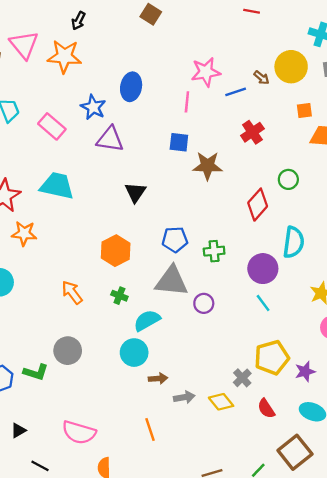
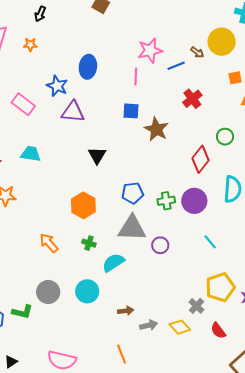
orange star: (64, 56) -> (30, 45), size x0.5
brown star: (208, 166) -> (156, 129), turned 30
cyan trapezoid: (57, 186) -> (31, 154), size x0.7
purple circle: (263, 269) -> (194, 201), moved
cyan circle: (134, 353) -> (87, 291), moved

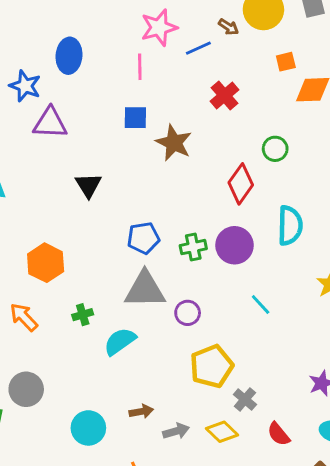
orange hexagon: (83, 205) -> (46, 263), moved
green cross: (89, 243) -> (83, 315), turned -32
yellow pentagon: (220, 287) -> (212, 366), moved
cyan circle: (87, 291) -> (88, 428), moved

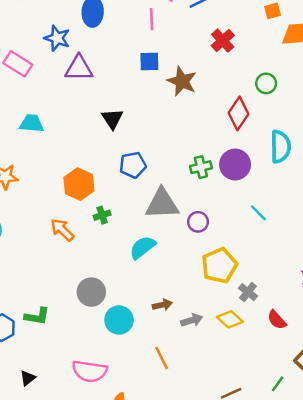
blue pentagon: (143, 238) -> (133, 165), moved
green cross: (83, 315) -> (102, 215), moved
gray circle: (26, 389) -> (91, 292), moved

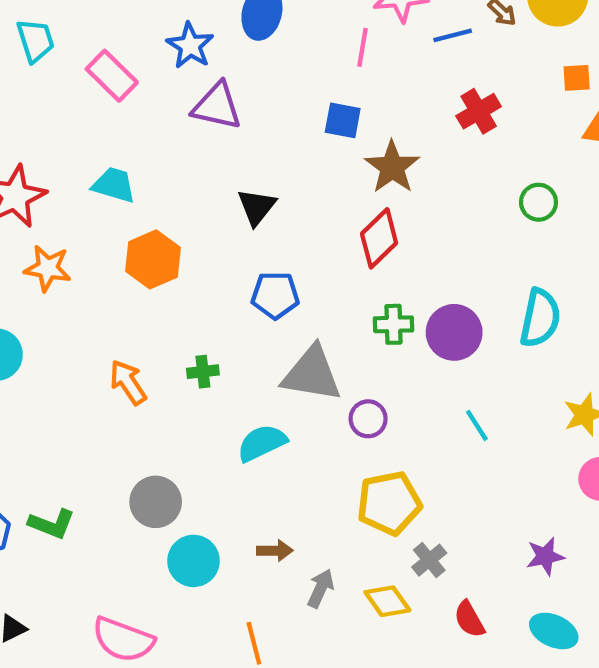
red diamond: (239, 113) -> (379, 238), moved
orange hexagon: (79, 184) -> (153, 259), moved
gray arrow: (192, 320) -> (321, 588), turned -60

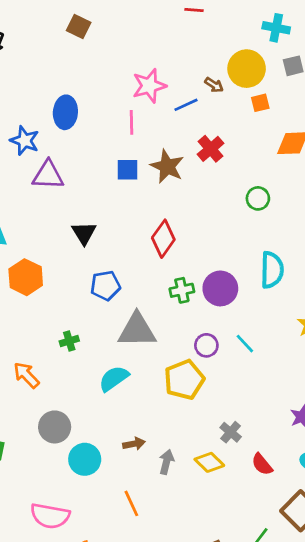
orange square: (577, 78) -> (260, 103), moved
brown star: (392, 167) -> (167, 166), moved
orange arrow: (128, 382) -> (26, 375), moved
purple circle: (368, 419) -> (206, 345), moved
yellow pentagon: (389, 503) -> (184, 380), moved

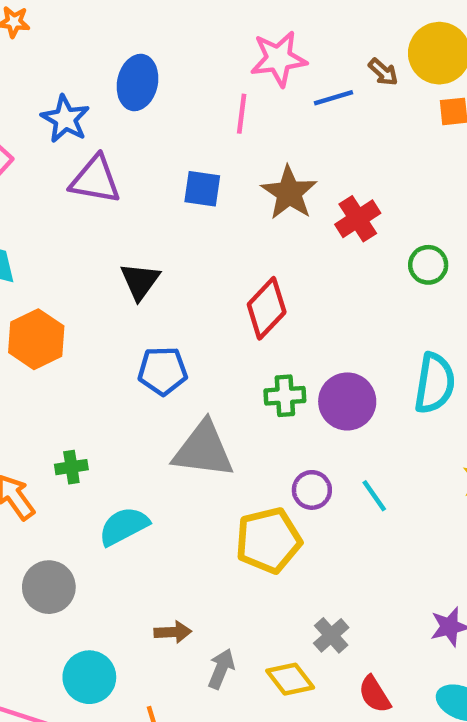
red cross: (211, 149) -> (358, 219), moved
blue square: (127, 170) -> (202, 189), moved
green cross: (69, 341) -> (71, 467), moved
cyan semicircle: (114, 379) -> (124, 526), moved
cyan circle: (85, 459) -> (89, 677), moved

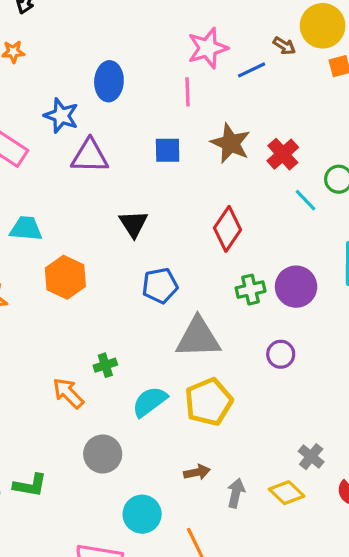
cyan line: (374, 496) -> (305, 200), moved
yellow pentagon: (268, 540) -> (209, 402), moved

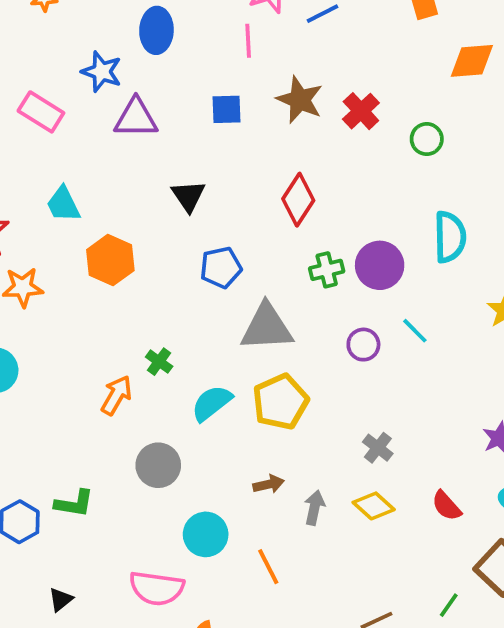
cyan line: (305, 200) -> (415, 331), moved
cyan trapezoid: (26, 229) -> (63, 204), turned -120
green cross: (105, 365) -> (159, 362), turned -35
orange arrow: (68, 393) -> (116, 395), turned 76
gray cross: (311, 457) -> (378, 448), moved

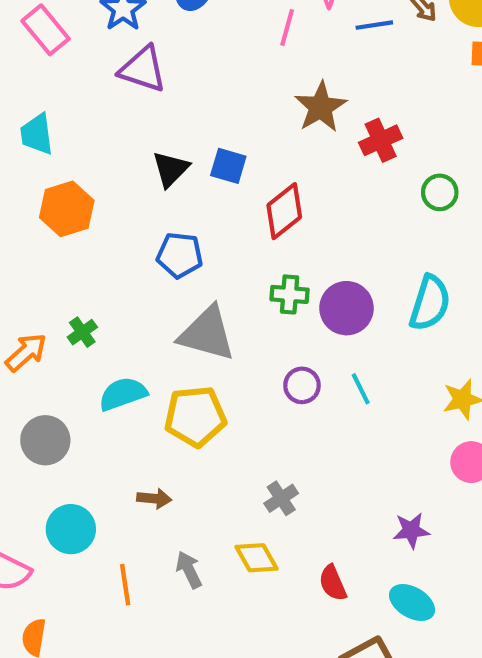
blue square: (226, 109) -> (228, 166), moved
gray arrow: (314, 508) -> (189, 570), moved, turned -56

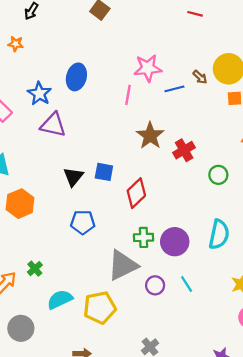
gray triangle: (207, 334) -> (123, 265), moved, turned -36

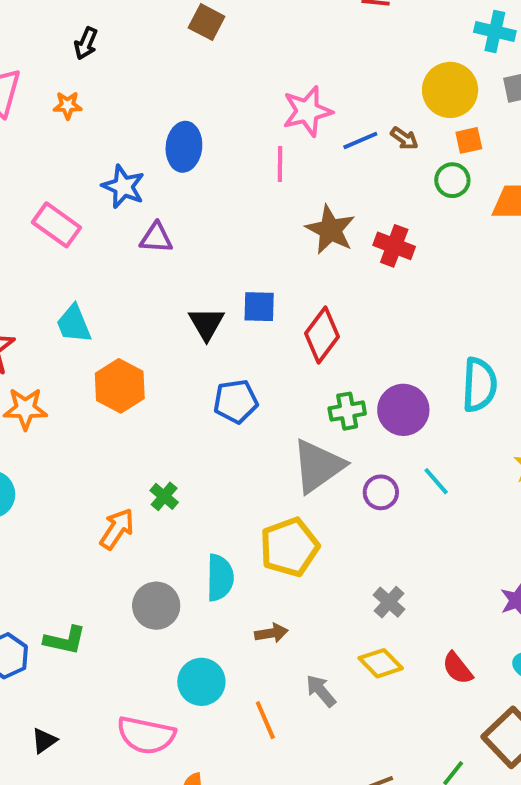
brown arrow: (200, 77) -> (404, 138), moved
purple triangle: (53, 125) -> (156, 238), size x0.7
red cross: (184, 150) -> (394, 246), turned -30
green circle: (218, 175) -> (452, 180), moved
cyan semicircle: (60, 299) -> (220, 578), moved, turned 125

